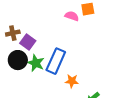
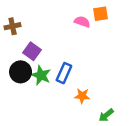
brown cross: (13, 33) -> (13, 26), moved
blue rectangle: (56, 61) -> (64, 73), size x0.7

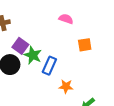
orange square: (100, 14) -> (85, 45), moved
green star: (41, 75) -> (33, 55), moved

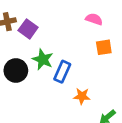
pink semicircle: (66, 19) -> (94, 19), moved
purple square: (20, 46) -> (28, 29), moved

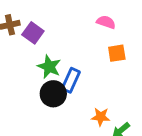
black circle: (16, 70) -> (53, 94), moved
orange star: (82, 96) -> (101, 117), moved

